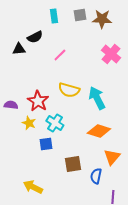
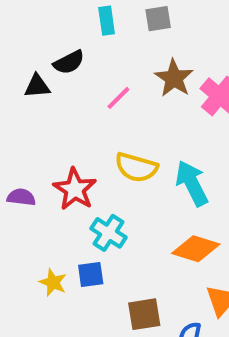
brown star: (102, 19) -> (174, 78), moved, turned 30
yellow star: (29, 123) -> (53, 282), moved

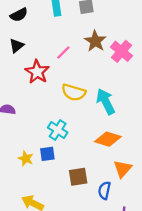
black semicircle: (69, 62) -> (19, 15), moved
black triangle: (37, 86) -> (17, 46), turned -35
red star: (75, 189) -> (37, 72), moved

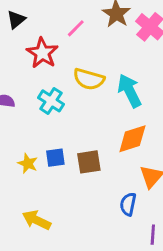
cyan cross: (58, 130) -> (51, 101), moved
orange diamond: (108, 139) -> (132, 139), turned -35
brown square: (78, 177) -> (89, 162), moved

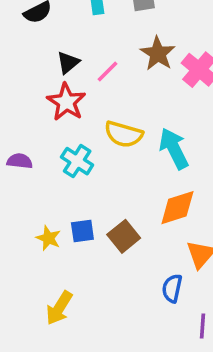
black triangle: (16, 20) -> (68, 62), moved
brown square: (89, 162) -> (124, 236), turned -30
yellow arrow: (37, 220) -> (59, 308), turned -84

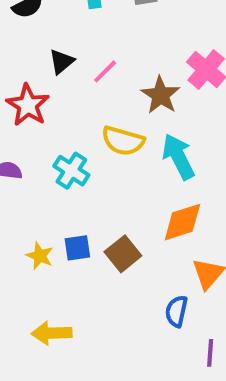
brown star: (158, 54) -> (161, 95), moved
red star: (66, 102) -> (28, 105), moved
yellow arrow: (59, 308) -> (52, 333), turned 56

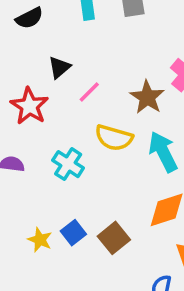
pink line: (105, 71) -> (89, 92), moved
blue square: (77, 248) -> (73, 233), turned -30

